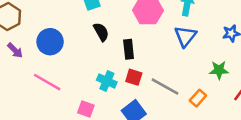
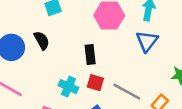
black semicircle: (101, 32) -> (42, 40), moved

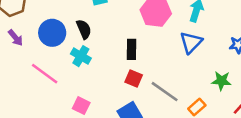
cyan cross: (68, 87) -> (81, 56), moved

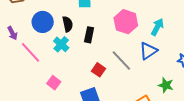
purple arrow: (15, 38) -> (12, 33), moved
black rectangle: (131, 49) -> (89, 35), moved
gray line: (165, 92) -> (121, 60), moved

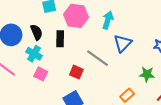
pink hexagon: (126, 22) -> (76, 16), moved
cyan arrow: (157, 27) -> (108, 20), moved
pink square: (54, 83) -> (41, 74), moved

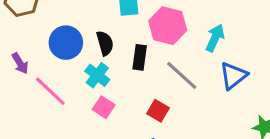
gray line: (97, 58) -> (182, 75), moved

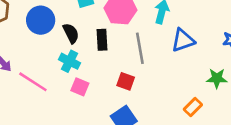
blue circle: (66, 43) -> (41, 20), moved
gray line: (182, 75) -> (140, 48), turned 48
blue triangle: (233, 76) -> (183, 40), turned 30

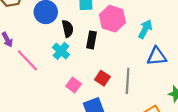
gray line: (140, 48) -> (128, 81), moved
pink square: (80, 87) -> (74, 85), moved

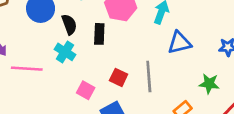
pink line: (27, 60) -> (27, 69), turned -35

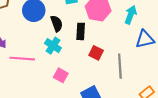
red square: (119, 77) -> (96, 53), moved
pink square: (86, 90) -> (61, 75), moved

